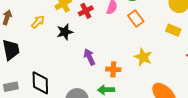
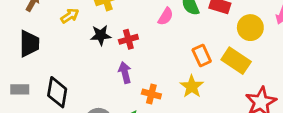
red cross: (86, 11) -> (128, 39), moved
orange rectangle: (136, 19) -> (202, 56), moved
yellow rectangle: (173, 30) -> (236, 61), size x1.5

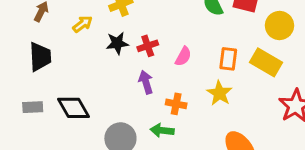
pink semicircle: (166, 16) -> (183, 56), moved
orange rectangle: (202, 56) -> (228, 59), turned 35
black diamond: (57, 92) -> (74, 108), turned -36

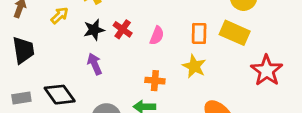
red cross: (148, 46) -> (123, 29), turned -30
purple arrow: (146, 82) -> (95, 64), moved

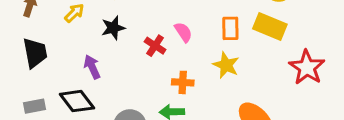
red cross: (123, 29) -> (155, 46), moved
pink semicircle: (157, 36) -> (183, 32), turned -54
purple arrow: (95, 64) -> (92, 67), moved

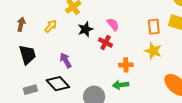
black star: (113, 28) -> (85, 29), moved
pink semicircle: (183, 32) -> (113, 24), moved

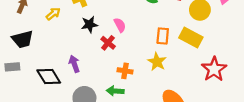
black trapezoid: (27, 55) -> (22, 39), turned 80
purple arrow: (66, 60) -> (74, 64), moved
gray rectangle: (30, 90) -> (12, 67), moved

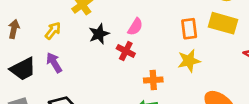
pink semicircle: (120, 25) -> (135, 27), turned 72
yellow star: (157, 62) -> (189, 61), turned -30
purple arrow: (74, 64) -> (54, 63), moved

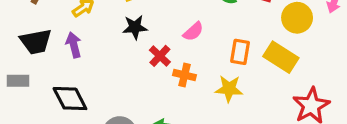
pink semicircle: (135, 27) -> (193, 32), moved
orange cross: (153, 80) -> (185, 75), moved

